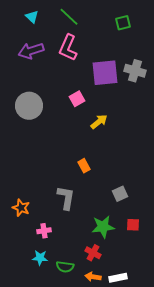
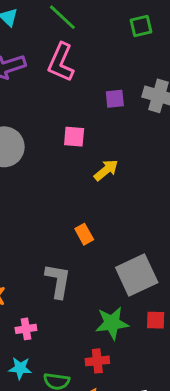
purple square: (105, 73) -> (115, 99), size x0.5
pink square: (77, 99) -> (74, 137), turned 35
gray square: (120, 194) -> (137, 275), size x1.8
red cross: (93, 253) -> (97, 361), turned -35

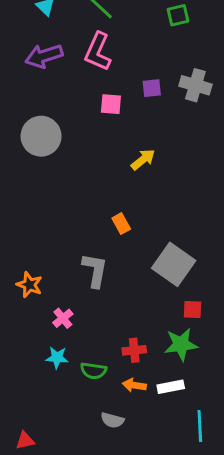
pink square: (74, 137) -> (111, 104), moved
gray square: (137, 275) -> (174, 264), turned -30
green star: (112, 323) -> (181, 344), moved
pink cross: (26, 329) -> (63, 318), turned -30

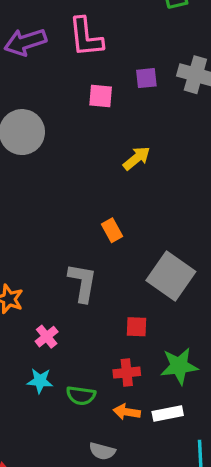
pink L-shape: (98, 52) -> (86, 37), turned -30
red square: (193, 310) -> (137, 327), moved

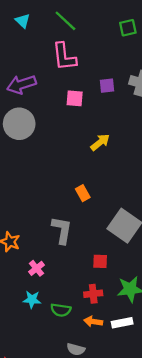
purple arrow: (25, 42) -> (21, 84), moved

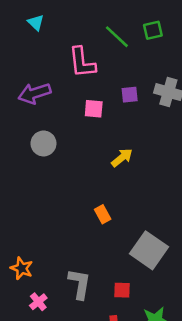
green line: (65, 21) -> (117, 37), moved
gray circle: (19, 124) -> (43, 143), moved, size x0.7
gray L-shape: (62, 230) -> (80, 284), moved
pink cross: (36, 268) -> (38, 302), moved

